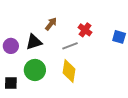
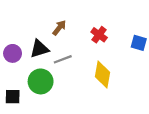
gray line: (70, 46) -> (63, 59), moved
yellow diamond: (69, 71) -> (103, 74), moved

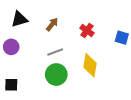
black triangle: (39, 49) -> (19, 19), moved
green circle: (41, 81) -> (56, 75), moved

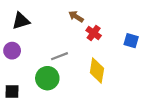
brown arrow: (52, 24) -> (76, 16), moved, turned -96
green circle: (56, 75) -> (47, 78), moved

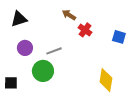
purple circle: (12, 51) -> (25, 48), moved
yellow diamond: (97, 70) -> (106, 80), moved

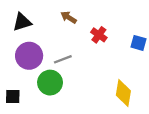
brown arrow: (69, 15) -> (69, 17), moved
purple circle: (25, 48) -> (29, 56), size x1.5

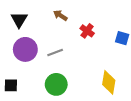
black triangle: (22, 22) -> (19, 20), turned -42
green circle: (50, 83) -> (56, 84), moved

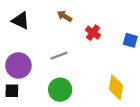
black triangle: (19, 20) -> (21, 21), turned -36
purple circle: (25, 49) -> (18, 65), moved

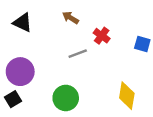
gray line: (59, 56) -> (78, 54), moved
black square: (12, 91) -> (13, 99), turned -32

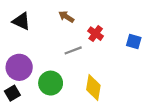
yellow diamond: (127, 96) -> (93, 88), moved
green circle: (66, 98) -> (51, 83), moved

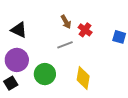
brown arrow: (66, 17) -> (66, 22), moved, turned -152
black triangle: (21, 21) -> (19, 30), moved

